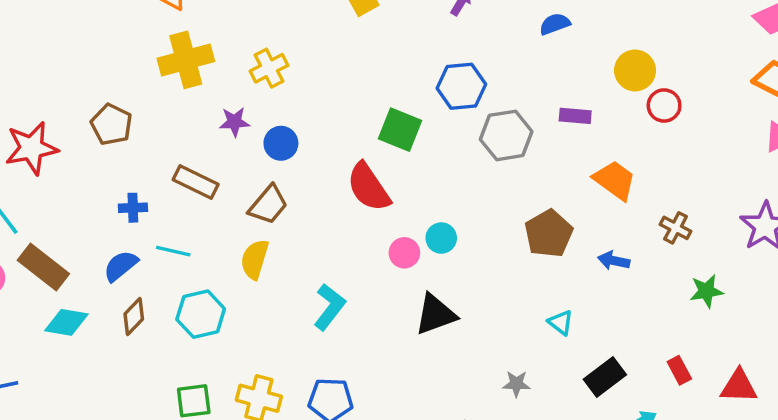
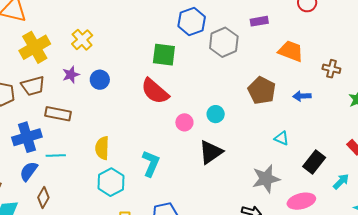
brown trapezoid: (268, 205) -> (33, 86), moved, turned 50
blue cross: (133, 208) -> (27, 137), size x1.8
cyan circle: (441, 238) -> (216, 114), moved
cyan hexagon: (201, 314) -> (111, 182), moved
gray star: (516, 384) -> (266, 179), size x1.8

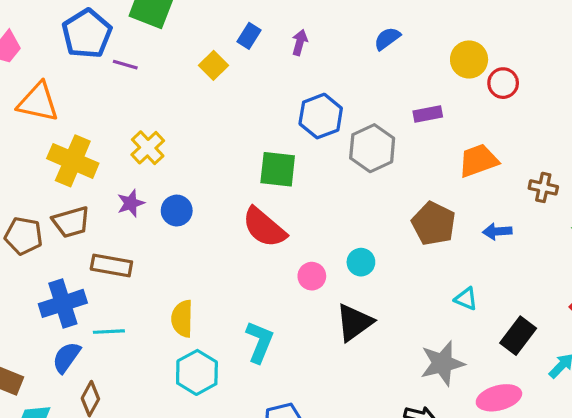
yellow cross: (35, 47) -> (73, 161), turned -36
orange trapezoid: (291, 51) -> (478, 161), turned -40

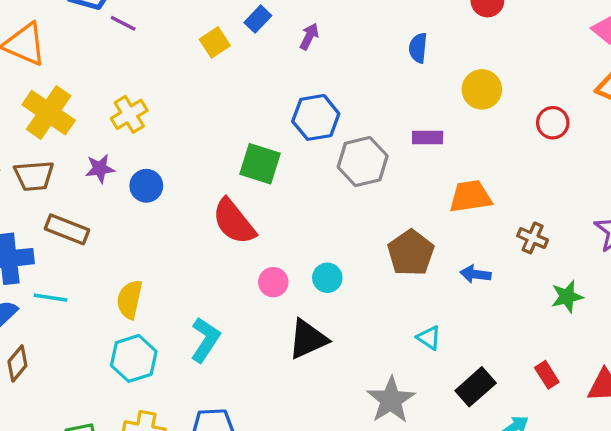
blue semicircle: (387, 39) -> (418, 48), moved, turned -60
red circle: (503, 83) -> (553, 123), moved
gray star: (442, 363) -> (391, 400), turned -30

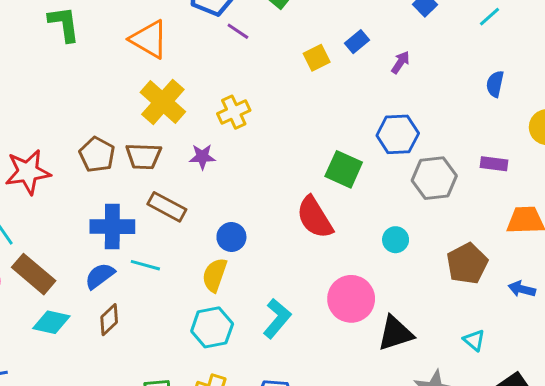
blue circle: (146, 186) -> (231, 237), moved
cyan circle: (327, 278) -> (396, 240), moved
pink circle: (273, 282) -> (351, 299), moved, size x1.8
black triangle: (308, 339) -> (395, 333), moved

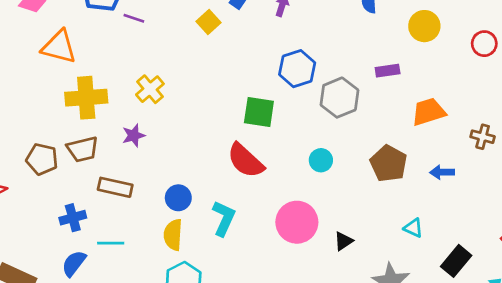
yellow cross: (163, 102) -> (86, 98), turned -30
blue cross: (112, 227) -> (73, 218), size x0.7
cyan L-shape: (277, 318) -> (224, 218), moved
black triangle: (395, 333) -> (343, 241), size x0.6

